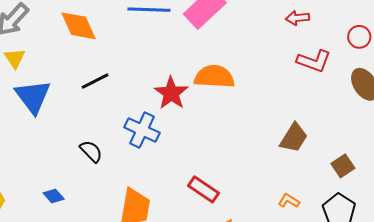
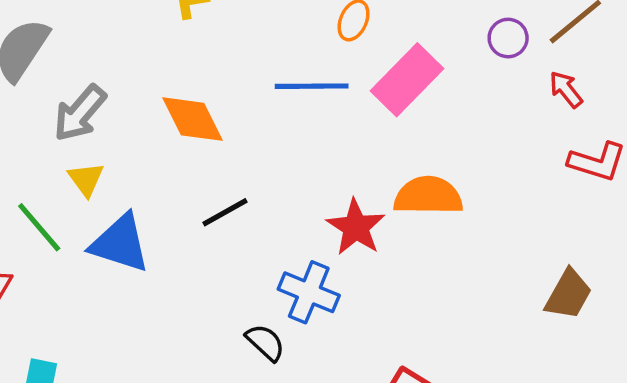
red arrow: (297, 18) -> (566, 89), turned 60
blue triangle: (33, 97) -> (120, 243), turned -33
black semicircle: (91, 151) -> (265, 342), moved

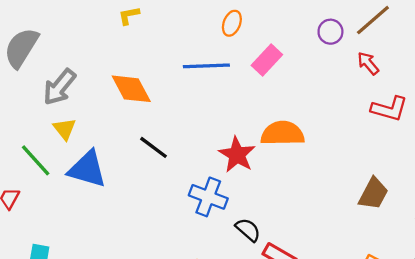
pink rectangle: (407, 80) -> (267, 60), size x0.7
black line: (225, 212) -> (154, 147), turned 68
black semicircle: (265, 342) -> (248, 230), moved

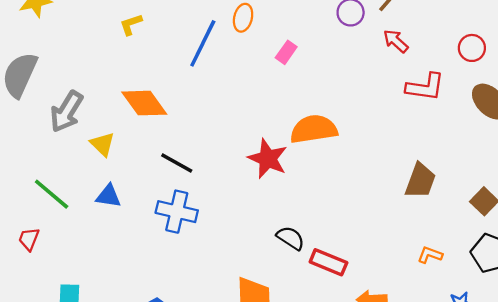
pink rectangle: (267, 60) -> (286, 52), size x0.7
blue line: (206, 66) -> (203, 43), moved, turned -54
yellow triangle: (65, 129) -> (102, 144), moved
blue triangle: (87, 169) -> (108, 196), size x0.6
blue cross: (208, 197) -> (177, 212), moved

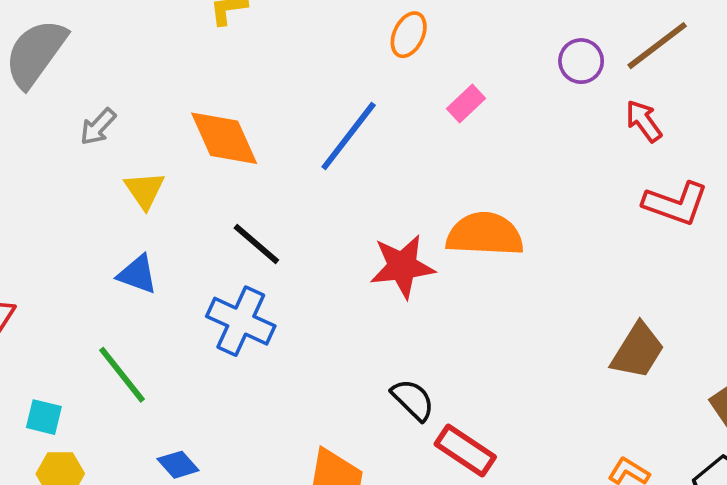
blue line: (203, 43) -> (349, 136), moved
gray arrow: (66, 112) -> (98, 127), size x0.6
red star: (268, 159) -> (402, 266), turned 30
green line: (52, 194) -> (122, 375), moved

